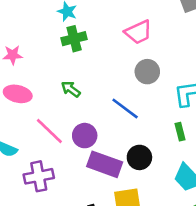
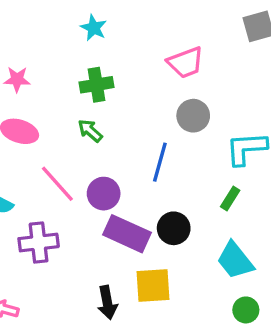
green cross: (74, 39) -> (97, 85), moved
blue line: (125, 109) -> (160, 162), turned 64
green rectangle: (180, 132) -> (230, 199), turned 42

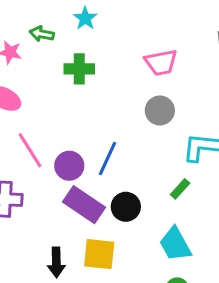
green arrow: (90, 131) -> (42, 34), moved, turned -40
blue line: (160, 162) -> (107, 159), moved

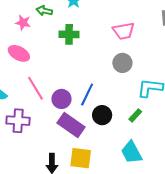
black circle: (126, 207) -> (102, 115), moved

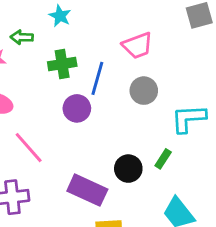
blue line: (87, 95) -> (97, 78), moved
purple circle: (61, 99) -> (77, 108), moved
green rectangle: (135, 115) -> (163, 159), moved

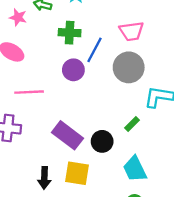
gray circle: (144, 91) -> (129, 67), size x1.4
pink line: (29, 148) -> (29, 92), turned -64
black circle: (128, 169) -> (102, 141), moved

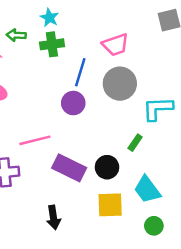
green cross: (70, 33) -> (52, 44), moved
purple circle: (73, 70) -> (73, 103), moved
pink line: (29, 92) -> (35, 140), moved
yellow square: (77, 173) -> (110, 205), moved

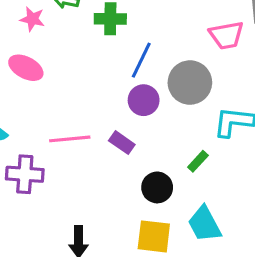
pink trapezoid: (115, 45) -> (226, 35), moved
purple circle: (73, 103) -> (144, 100), moved
purple rectangle: (69, 168) -> (122, 143), moved, size x0.6

